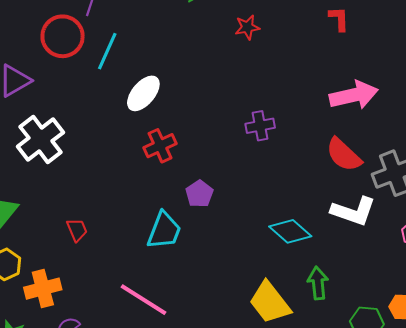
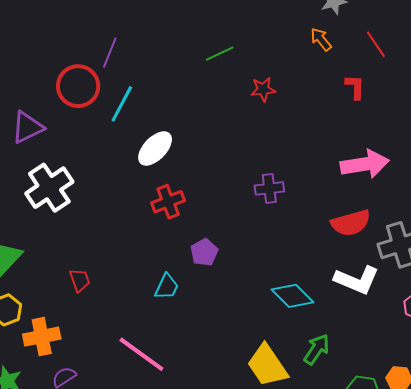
red semicircle: (344, 155) -> (351, 223), turned -63
cyan trapezoid: (164, 231) -> (167, 287), size x0.7
green arrow: (318, 283) -> (317, 349), turned 36

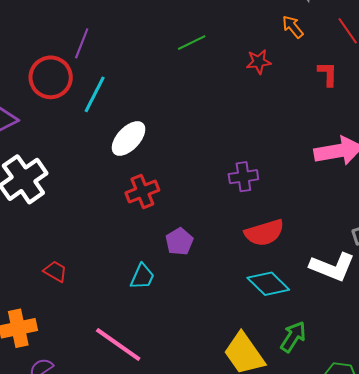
red star: (263, 89) -> (259, 62), moved
red semicircle: (351, 223) -> (264, 233), moved
red trapezoid: (80, 280) -> (55, 271), turned -40

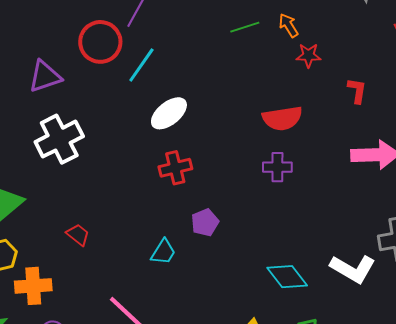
orange arrow: (293, 27) -> (289, 25), moved
red L-shape: (328, 74) -> (357, 91), moved
red semicircle: (264, 233) -> (282, 118), moved

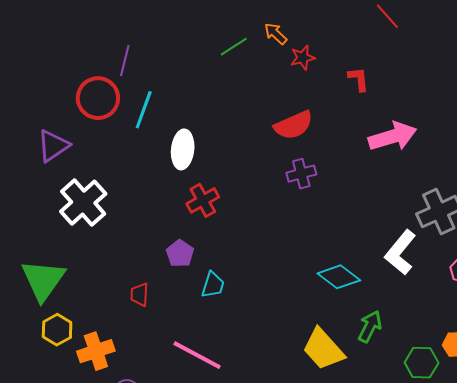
white ellipse: (169, 113) -> (183, 149), turned -30
purple pentagon: (205, 222) -> (180, 253), moved
red trapezoid: (78, 235) -> (140, 295), moved, turned -110
white L-shape: (353, 269) -> (400, 252), turned 114

